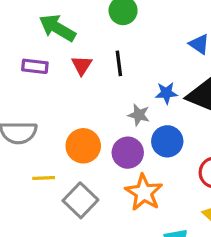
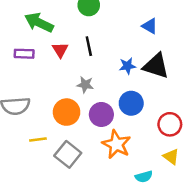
gray star: (139, 115) -> (85, 85), moved

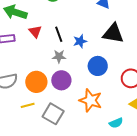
black line: (89, 46) -> (59, 34), moved
blue star: (127, 66) -> (80, 41), moved
orange circle: (67, 112) -> (36, 82), moved
purple circle: (101, 114) -> (61, 80), moved

